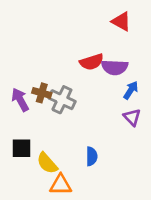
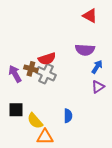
red semicircle: (92, 62) -> (47, 59), moved
purple triangle: (132, 117) -> (98, 87), turned 40

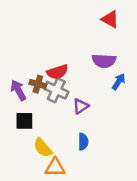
purple triangle: (98, 87) -> (81, 106), moved
black square: (16, 110) -> (24, 121), moved

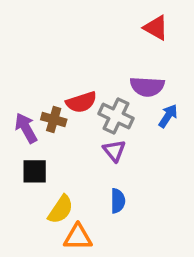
gray cross: (56, 90) -> (116, 116), moved
purple triangle: (81, 106) -> (114, 151), turned -35
yellow semicircle: (43, 148) -> (61, 209), turned -105

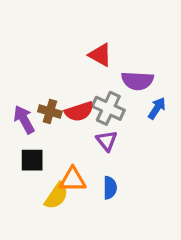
red triangle: (156, 28) -> (100, 55), moved
red semicircle: (81, 102) -> (79, 112), moved
orange triangle: (78, 237) -> (73, 180), moved

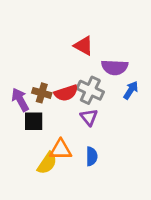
black square: (32, 160) -> (34, 121), moved

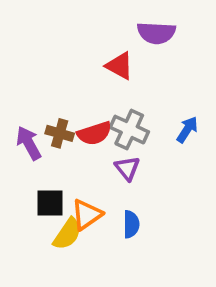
purple semicircle: (115, 67) -> (156, 33), moved
black square: (34, 121) -> (50, 203), moved
orange triangle: (61, 150) -> (87, 215), turned -35

